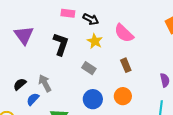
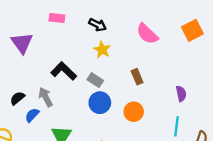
pink rectangle: (68, 13) -> (57, 18), moved
pink semicircle: (124, 33) -> (147, 34), moved
black L-shape: (61, 44) -> (64, 71), moved, turned -65
blue circle: (93, 99) -> (100, 103), moved

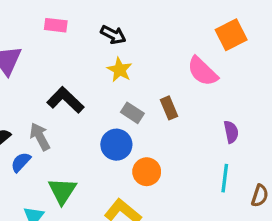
orange square: (192, 30) -> (231, 35), moved
pink semicircle: (147, 34) -> (202, 71), moved
gray rectangle: (95, 80) -> (132, 113), moved
orange circle: (134, 112) -> (147, 172), moved

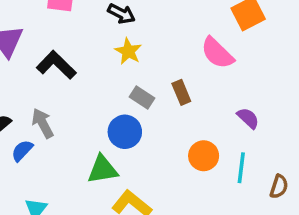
black L-shape: (65, 100) -> (56, 65), moved
purple semicircle: (231, 132) -> (248, 118), turned -35
orange circle: (147, 172) -> (204, 156), moved
green triangle: (62, 191) -> (103, 169), moved, turned 48

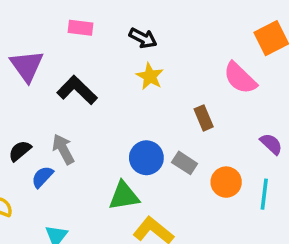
gray rectangle: (142, 98) -> (185, 163), moved

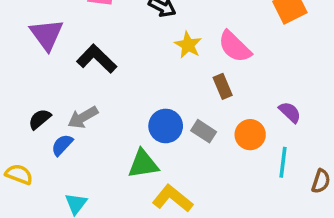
yellow star: (150, 76) -> (188, 45), moved
pink semicircle: (240, 78) -> (235, 47), moved
gray arrow: (63, 149) -> (83, 117), turned -92
orange circle: (226, 182) -> (250, 135), moved

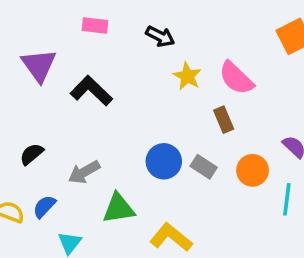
gray arrow: (83, 117) -> (84, 172), moved
blue semicircle: (62, 145) -> (44, 207), moved
green triangle: (143, 164) -> (119, 208), moved

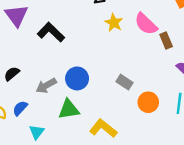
brown rectangle: (224, 120) -> (166, 40), moved
blue circle: (164, 161) -> (77, 78), moved
orange circle: (253, 170) -> (148, 102), moved

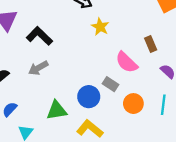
pink semicircle: (146, 24) -> (127, 62), moved
blue circle: (77, 78) -> (89, 97), moved
gray arrow: (46, 86) -> (38, 68), moved

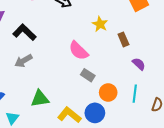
yellow star: (100, 27) -> (100, 24), moved
pink semicircle: (127, 62) -> (79, 51), moved
blue circle: (89, 97) -> (95, 113), moved

